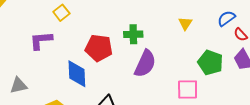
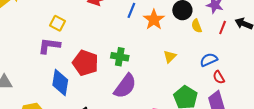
yellow square: (61, 13) -> (58, 23), turned -35
purple L-shape: (41, 40) -> (49, 46), moved

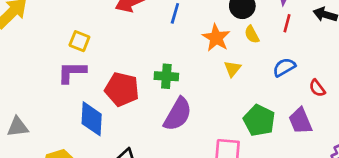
orange star: (154, 20) -> (216, 38), moved
yellow semicircle: (197, 26) -> (252, 34), moved
red line: (223, 27) -> (287, 23), moved
red semicircle: (219, 77) -> (317, 88), moved

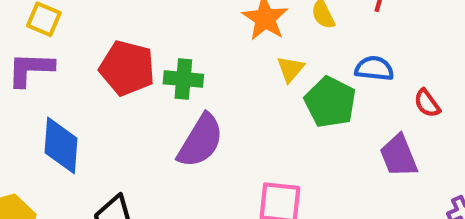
blue semicircle: (284, 67) -> (374, 68), turned 35
red pentagon: (122, 89) -> (127, 68), moved
green pentagon: (259, 120) -> (330, 102), moved

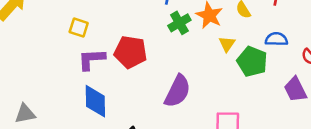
purple L-shape: (31, 69) -> (92, 59), moved
green cross: (183, 79) -> (179, 23), moved, turned -30

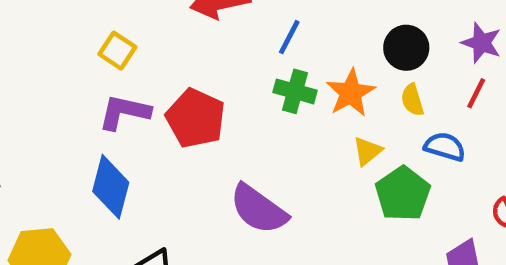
green cross: (179, 23) -> (295, 91), turned 30
blue semicircle: (276, 39) -> (445, 147), moved
purple semicircle: (178, 91) -> (259, 209), turned 84

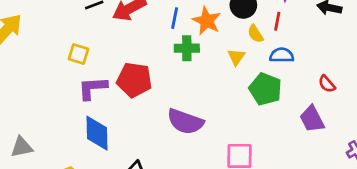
orange star: (351, 93) -> (207, 21), moved
red line: (476, 93) -> (277, 21), moved
yellow triangle: (367, 151) -> (236, 57), moved

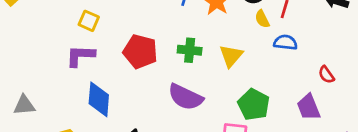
green cross: (187, 48) -> (190, 50), moved
yellow triangle: (236, 57) -> (231, 56), moved, size x1.4
purple L-shape: (93, 88) -> (80, 56), moved
green pentagon: (265, 89) -> (254, 105), moved

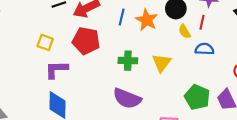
red pentagon: (140, 52) -> (86, 41), moved
purple L-shape: (80, 56) -> (56, 69), moved
green pentagon: (254, 105) -> (197, 97), moved

